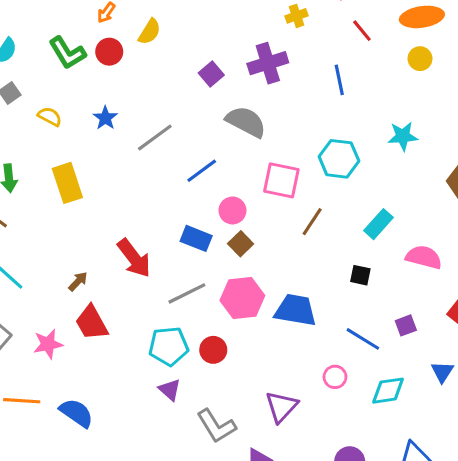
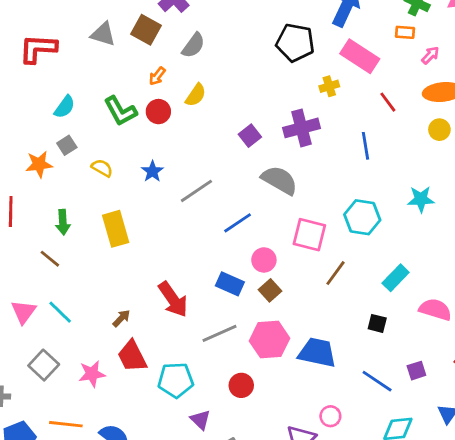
cyan pentagon: (169, 346) -> (176, 380), moved
pink circle: (335, 377) -> (330, 416), moved

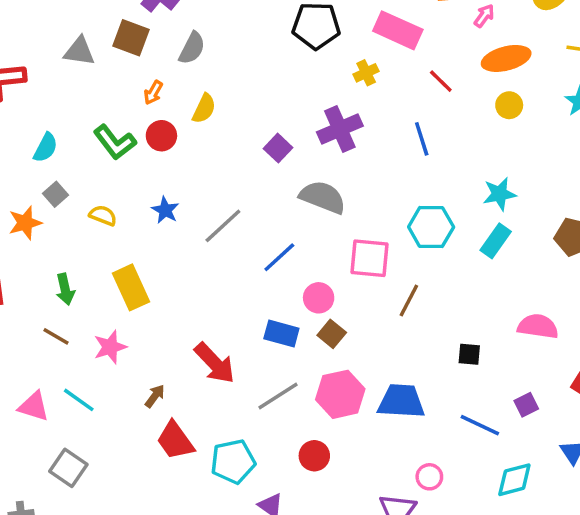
cyan rectangle: (396, 278) -> (496, 241), moved
pink triangle: (24, 312) -> (34, 406), turned -40
pink star: (92, 374) -> (110, 347), moved

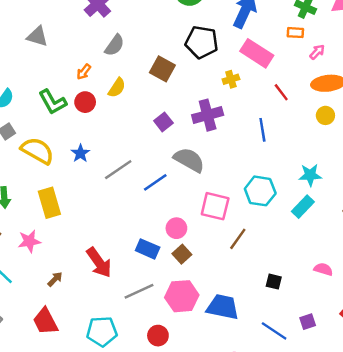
brown square: (131, 38) -> (162, 69), moved
yellow semicircle: (103, 215) -> (37, 151), size x1.8
blue line: (279, 257) -> (155, 182), moved
pink semicircle: (538, 326) -> (323, 269), size x0.7
red trapezoid: (175, 441) -> (45, 321), moved

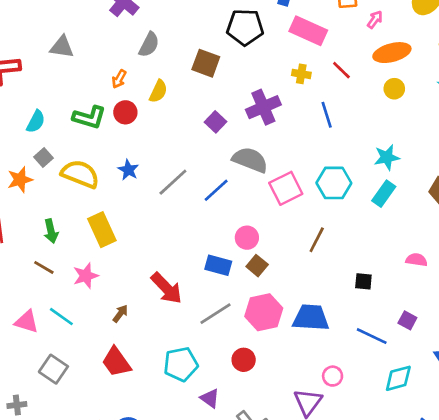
yellow cross: (231, 79) -> (301, 74), moved, turned 35
green L-shape: (53, 102) -> (89, 117), turned -36
pink square: (215, 206) -> (286, 188), moved, turned -32
purple square: (308, 322) -> (407, 320), turned -35

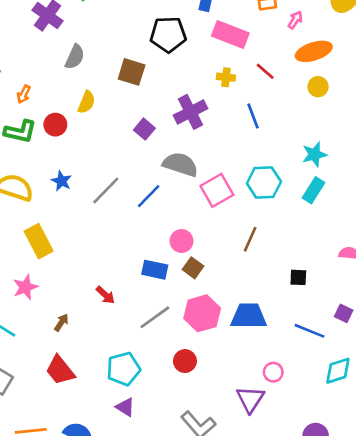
orange arrow: (119, 79) -> (24, 94), moved
red arrow: (167, 288) -> (105, 295), size x0.6
purple triangle: (210, 398) -> (125, 407), moved

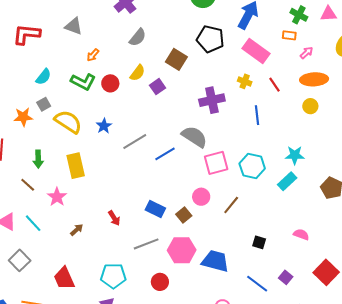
purple square: (144, 129) -> (157, 87), moved
pink circle: (182, 241) -> (201, 197), moved
pink star: (25, 287) -> (57, 197), turned -30
red trapezoid: (60, 370) -> (64, 278), moved

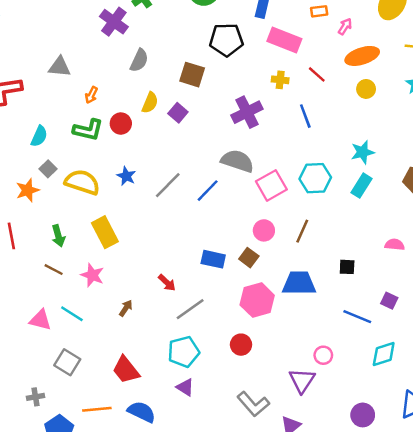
gray line: (146, 244) -> (190, 309), moved
blue trapezoid: (215, 261) -> (299, 283), moved

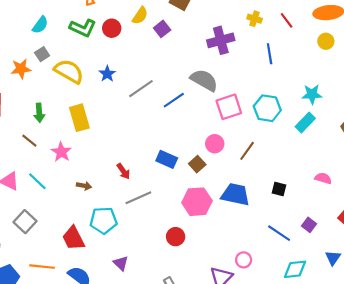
brown arrow: (126, 308) -> (84, 186), turned 56
cyan pentagon: (184, 352) -> (103, 220), moved

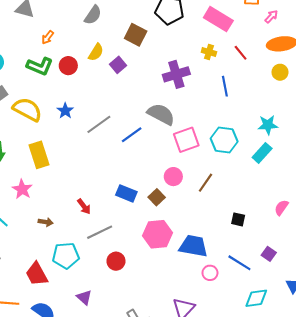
pink semicircle: (323, 178) -> (281, 208), turned -70
blue trapezoid: (235, 194) -> (193, 246), moved
red circle: (176, 237) -> (116, 261), moved
pink circle: (244, 260) -> (210, 273), moved

